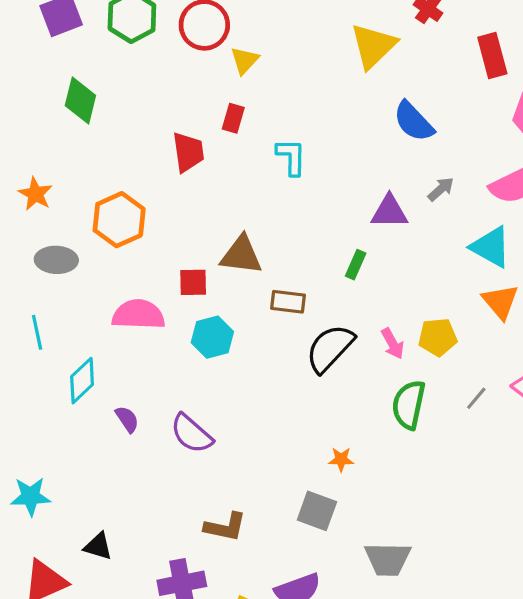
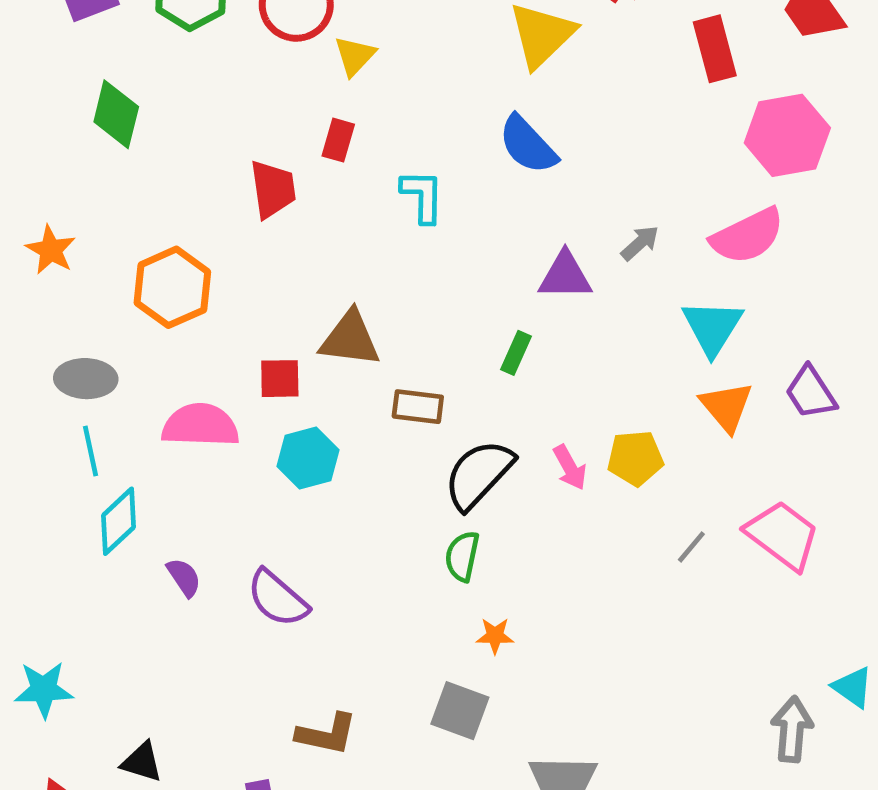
blue semicircle: (414, 121) -> (528, 145), moved
cyan triangle: (491, 247) -> (712, 327), turned 33
gray ellipse: (56, 260) -> (86, 379), moved
cyan line: (37, 332) -> (90, 451), moved
green semicircle: (409, 405) -> (462, 556), moved, size x0.7

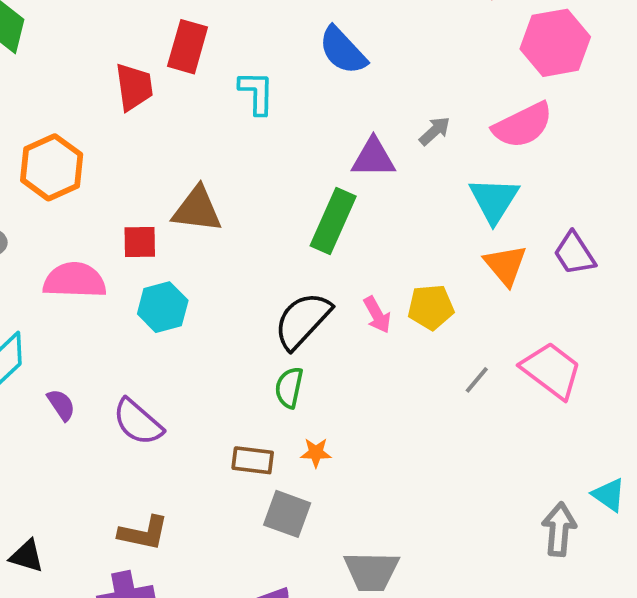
red rectangle: (338, 140) -> (188, 47), size x1.5
green rectangle: (516, 353) -> (333, 221), size x1.8
brown rectangle: (418, 407) -> (253, 460), moved
brown L-shape: (327, 734) -> (144, 533), moved

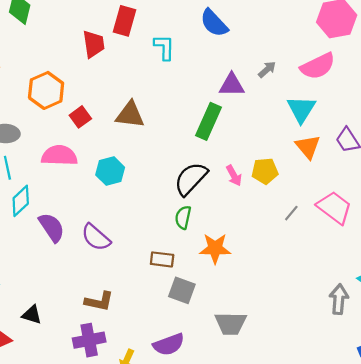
red square: (140, 242) -> (80, 117), moved, turned -35
purple semicircle: (61, 405) -> (52, 227), size x1.6
orange star: (316, 453) -> (215, 248), moved, size x1.8

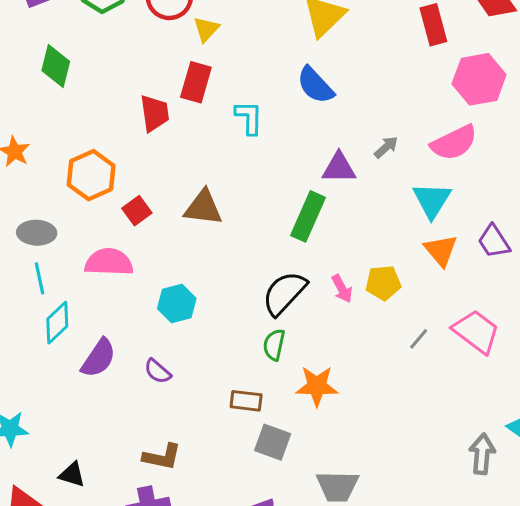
cyan hexagon: (110, 171) -> (177, 303), moved
purple semicircle: (52, 227) -> (99, 358), turned 68
purple semicircle: (96, 237) -> (158, 371), size x0.7

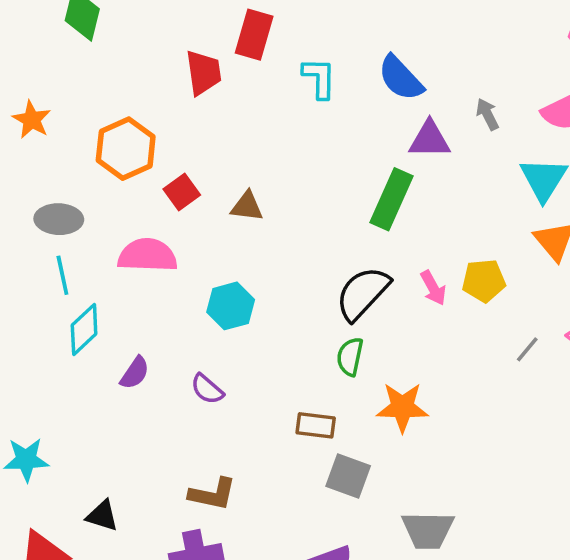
blue semicircle: (315, 85) -> (401, 78), moved
gray arrow: (386, 147) -> (487, 114), turned -75
brown triangle: (203, 208) -> (247, 206), moved, size x0.7
purple semicircle: (99, 358) -> (135, 373), size x0.7

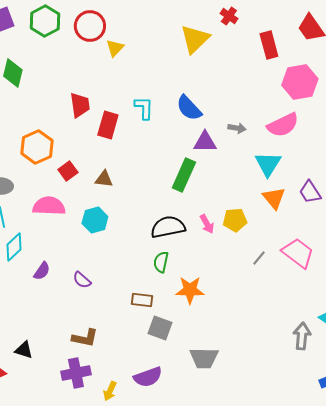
red rectangle: (254, 35) -> (108, 125), moved
gray arrow: (487, 114) -> (237, 128), turned 126
black semicircle: (363, 293) -> (168, 227), turned 36
cyan hexagon: (231, 306) -> (95, 220), moved

